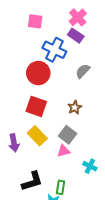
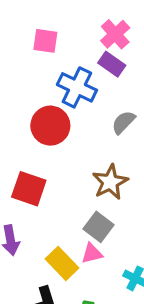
red square: (36, 106) -> (29, 189), moved
brown star: (75, 107) -> (110, 182), size x1.5
yellow rectangle: (37, 136) -> (62, 263), moved

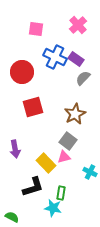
purple rectangle: (112, 64) -> (76, 59), moved
red circle: (50, 126) -> (22, 72), moved
red square: (29, 189) -> (33, 107), moved, turned -35

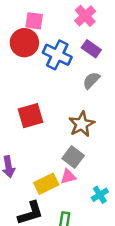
purple rectangle: (76, 59) -> (91, 49), moved
red circle: (22, 72) -> (24, 43), moved
yellow rectangle: (46, 163) -> (46, 184), turned -72
cyan cross: (90, 172) -> (100, 195), turned 32

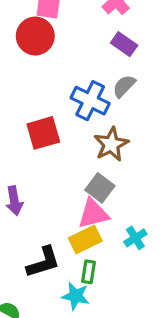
blue cross: (57, 55) -> (90, 101), moved
pink triangle: (68, 176) -> (93, 214), size x1.5
yellow rectangle: (46, 184) -> (85, 239), moved

